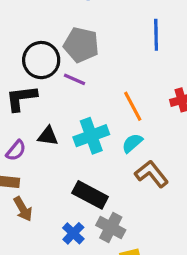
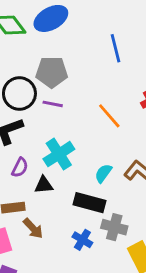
black triangle: (48, 136) -> (44, 185), moved
cyan cross: (91, 136) -> (59, 154), moved
cyan semicircle: (132, 143) -> (103, 173), moved
purple semicircle: (16, 151) -> (20, 168), moved

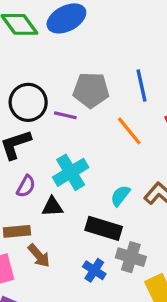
blue line: (116, 48) -> (141, 85), moved
gray pentagon: (52, 72) -> (91, 90), moved

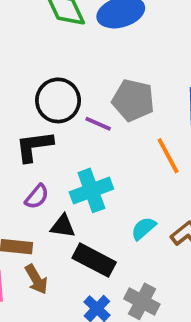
black rectangle: (104, 228) -> (94, 260), moved

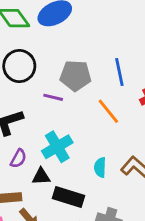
black circle: (58, 100) -> (19, 66), moved
cyan semicircle: (143, 228) -> (100, 167), turned -36

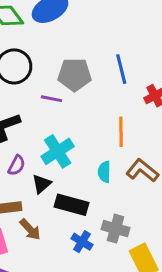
orange line: (108, 111) -> (121, 132), moved, turned 40
black triangle: (41, 177) -> (42, 184), turned -36

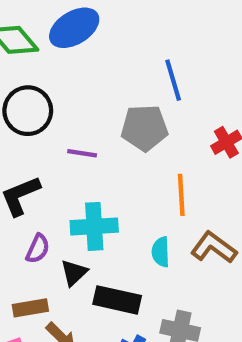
blue line: (121, 69) -> (173, 80), moved
gray pentagon: (75, 75) -> (144, 128), moved
cyan cross: (58, 151) -> (94, 226), turned 32

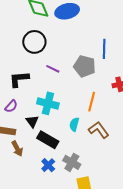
purple semicircle: (38, 249) -> (11, 106), moved
black triangle: (74, 273) -> (32, 121), turned -40

